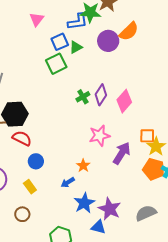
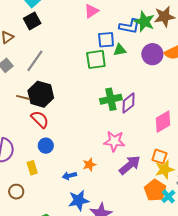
green cross: (83, 97) -> (111, 99), size x1.5
pink diamond: (124, 101) -> (163, 122), moved

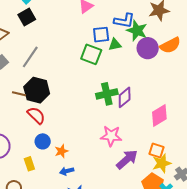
green star: (144, 22) -> (137, 31), moved
green square: (96, 59) -> (91, 54), turned 30
orange star: (89, 165) -> (61, 151), moved

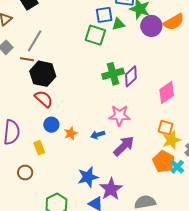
brown line: (19, 94) -> (27, 59), moved
purple arrow: (127, 159) -> (124, 146), moved
blue arrow: (67, 171) -> (98, 135), moved

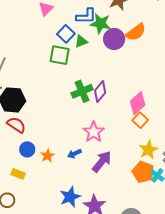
blue square: (104, 15) -> (66, 34), turned -30
pink star: (119, 116) -> (94, 132), turned -30
orange square: (166, 128) -> (140, 120), moved, turned 35
yellow rectangle: (39, 148) -> (18, 174), turned -40

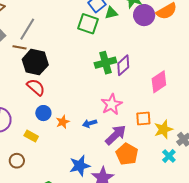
orange square: (140, 120) -> (143, 118), moved, turned 35
orange pentagon: (143, 172) -> (127, 154), moved

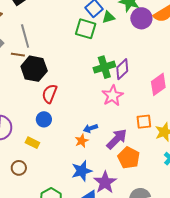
gray line: (27, 29) -> (25, 36), turned -45
red semicircle: (36, 87) -> (50, 94), moved, turned -108
pink star: (112, 104) -> (113, 96), moved
orange star: (63, 122) -> (82, 141), moved

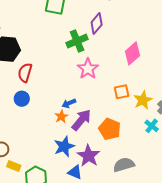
purple diamond: (122, 69) -> (97, 23), moved
purple arrow: (117, 139) -> (81, 120), moved
yellow rectangle: (32, 143) -> (14, 166), moved

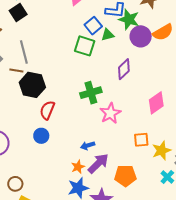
green cross: (77, 41) -> (91, 93), moved
orange star: (61, 117) -> (78, 167), moved
orange pentagon: (110, 129) -> (125, 176), turned -30

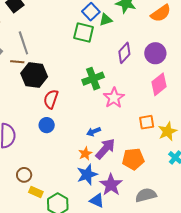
purple circle: (141, 36) -> (155, 53), moved

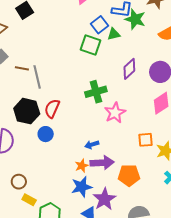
gray line: (23, 43) -> (37, 77), moved
black hexagon: (34, 75) -> (27, 111), moved
purple arrow: (105, 149) -> (102, 163), turned 40

